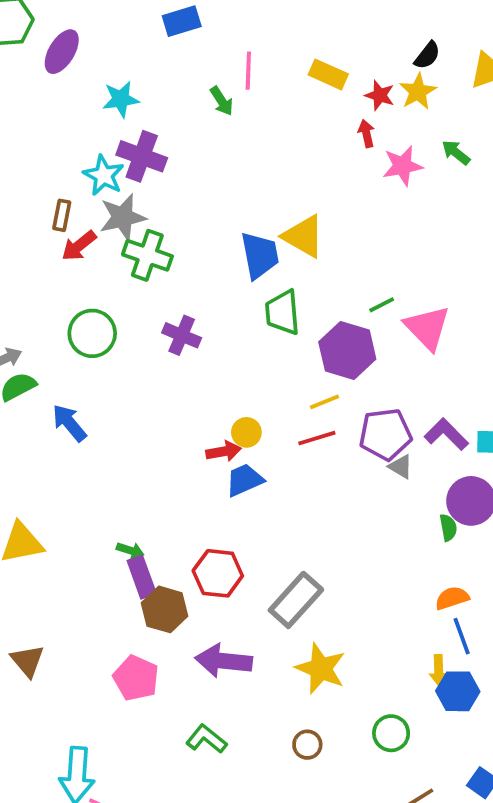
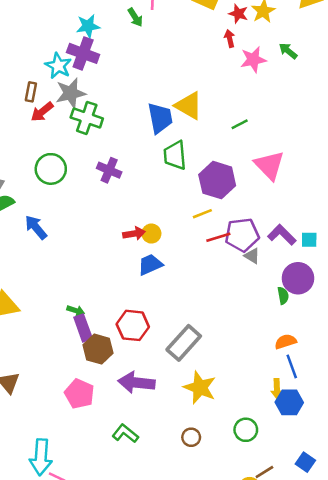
cyan star: (121, 99) -> (88, 26), moved
green line: (382, 305) -> (240, 124), moved
red line: (317, 438) -> (218, 237), moved
red arrow: (224, 451) -> (134, 234), moved

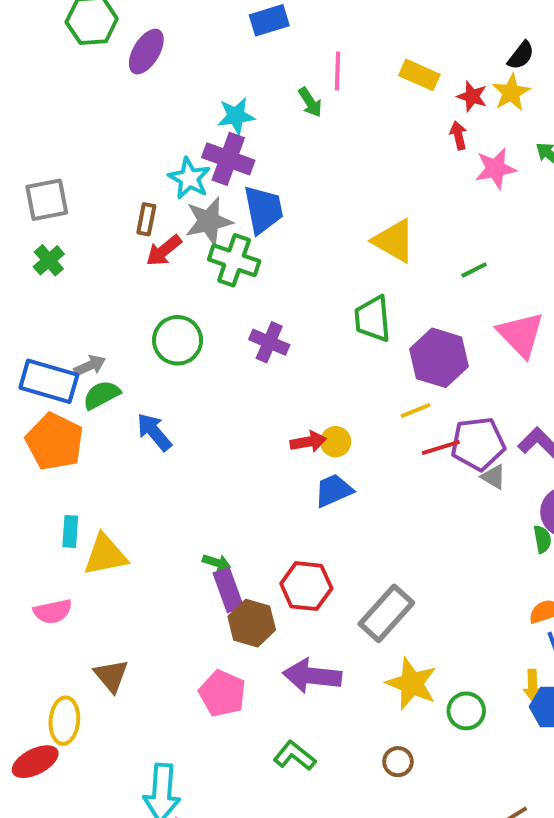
blue trapezoid: (160, 118) -> (263, 210), moved
green circle: (246, 430) -> (466, 711), moved

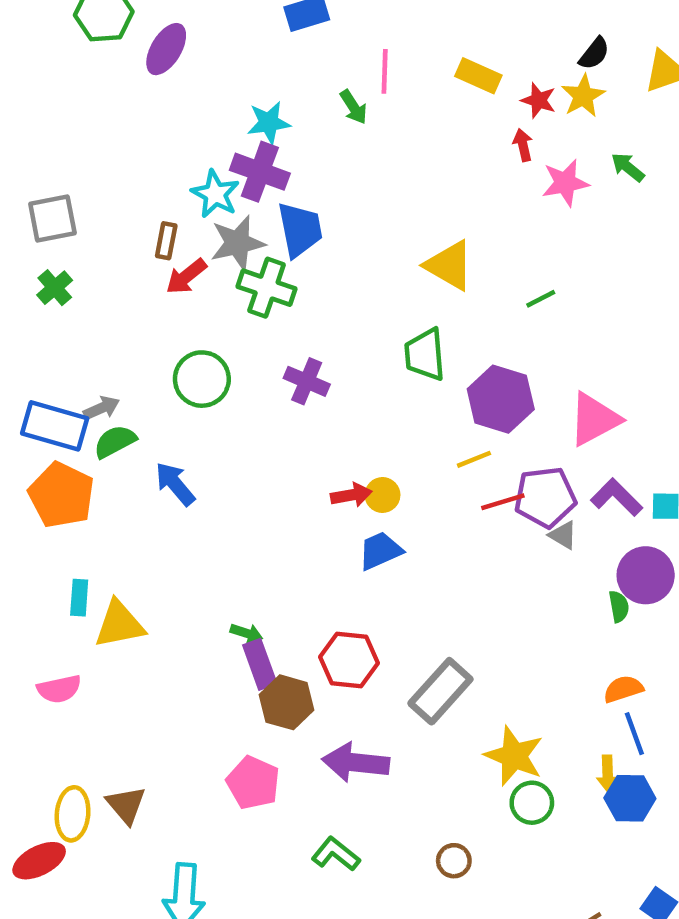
pink triangle: (521, 334) -> (594, 419), moved, turned 46
brown triangle: (111, 676) -> (126, 805), moved
yellow star: (412, 684) -> (514, 756), moved

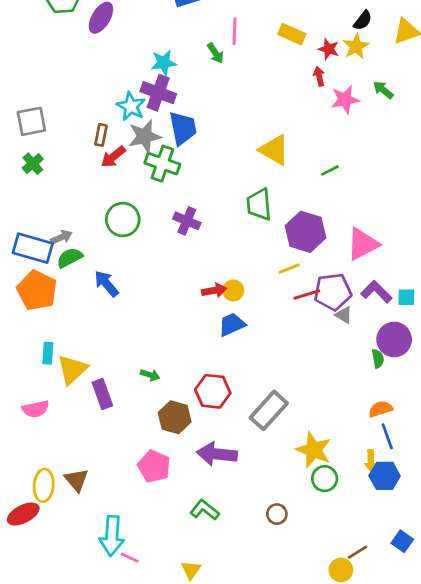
yellow triangle: (119, 624) -> (72, 369), turned -32
purple rectangle: (260, 664) -> (102, 394), moved

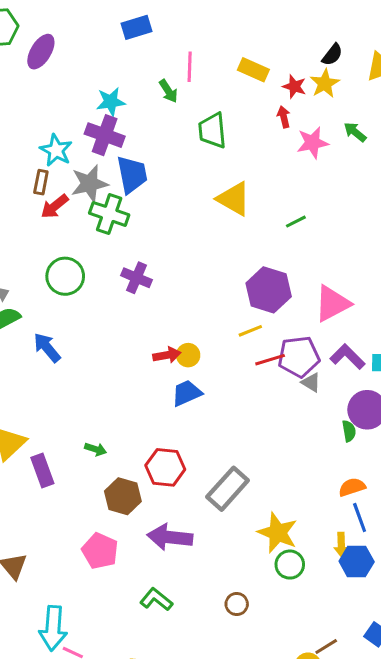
cyan star: (131, 106) -> (56, 150), moved
green trapezoid: (259, 204) -> (212, 131), moved

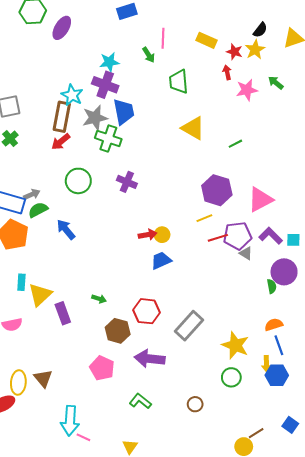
brown rectangle: (41, 182) -> (62, 117), size x1.8
red arrow: (55, 206) -> (61, 142), moved
yellow star: (278, 533) -> (235, 345), moved

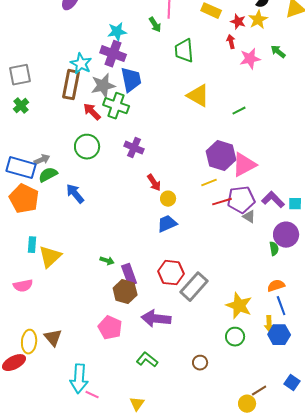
red arrow: (61, 142) -> (92, 112), moved, turned 84
pink triangle: (260, 200) -> (244, 165), moved
red arrow: (148, 235) -> (154, 183), moved, turned 66
red hexagon: (147, 311) -> (171, 273), moved
purple rectangle: (63, 313) -> (129, 275), moved

